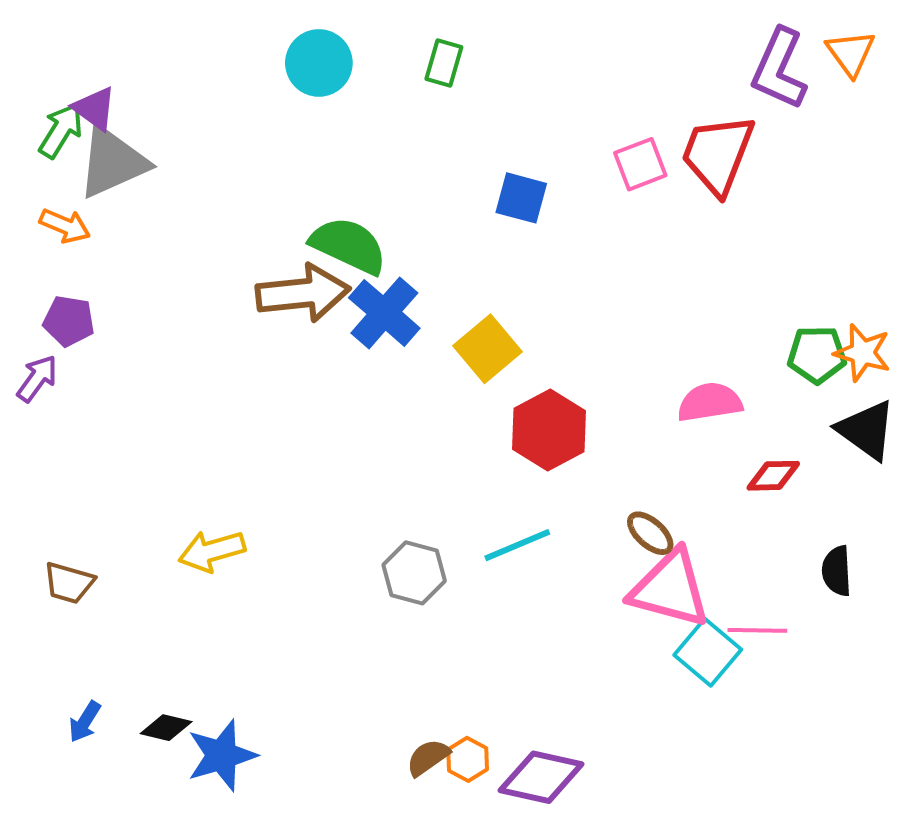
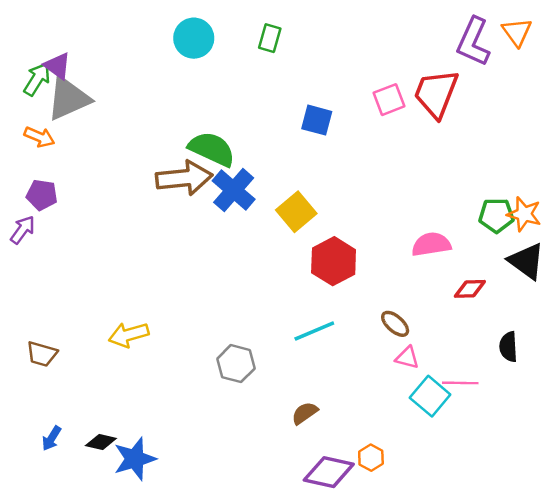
gray hexagon: (414, 573) -> (236, 364), moved
pink triangle: (670, 589) -> (407, 358), size x0.5
brown semicircle: (428, 757) -> (305, 413), moved
orange hexagon: (468, 759) -> (371, 458), moved

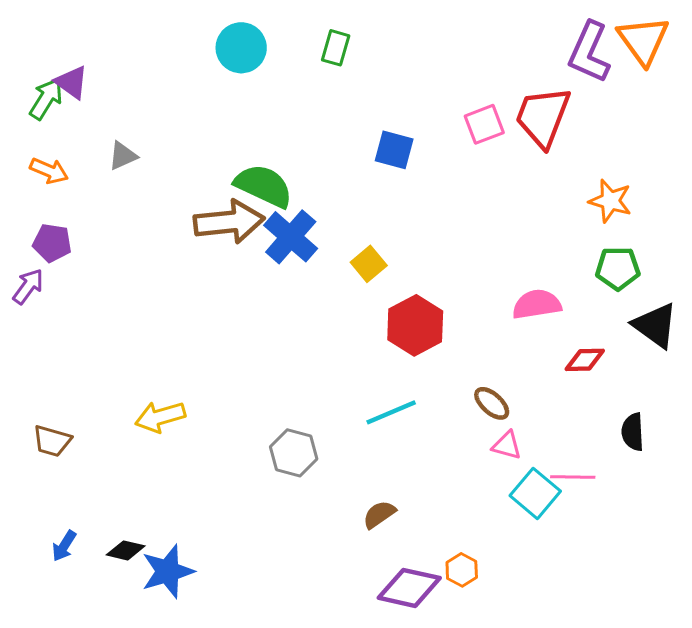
orange triangle: (517, 32) -> (643, 40), size x1.4
gray triangle: (68, 98) -> (123, 156), moved, size x0.5
yellow square: (296, 212) -> (369, 264), size x0.7
orange star: (524, 214) -> (610, 201), moved

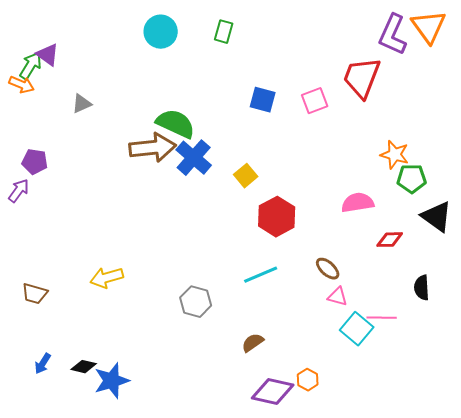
pink square: (484, 124) -> (315, 101), moved
orange arrow: (49, 171) -> (22, 85), moved
orange star: (610, 201) -> (395, 155), moved

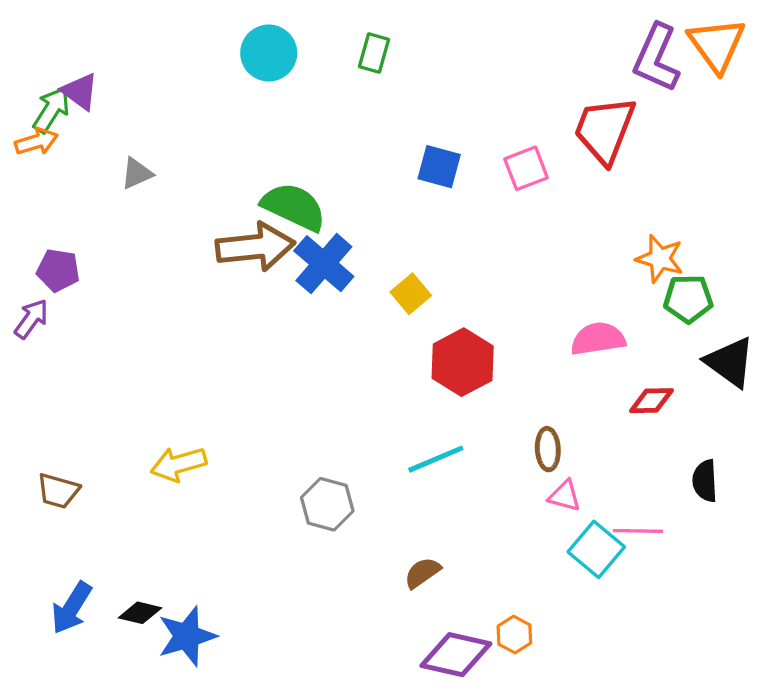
orange arrow: (22, 85) -> (36, 142), turned -40
brown ellipse: (328, 269) -> (548, 449), turned 45
blue arrow: (43, 364) -> (72, 608), size x1.5

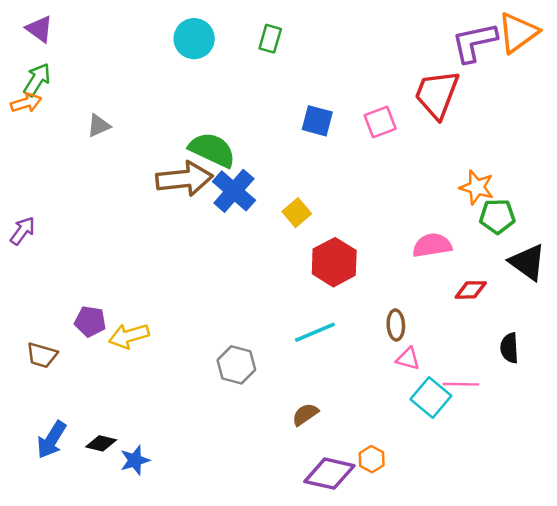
orange triangle: (717, 45) -> (518, 33), turned 30
purple L-shape: (656, 58) -> (474, 42), turned 54
purple triangle: (80, 91) -> (39, 29), moved
purple pentagon: (58, 270) -> (90, 321), moved
blue star: (187, 636) -> (135, 460), size x0.7

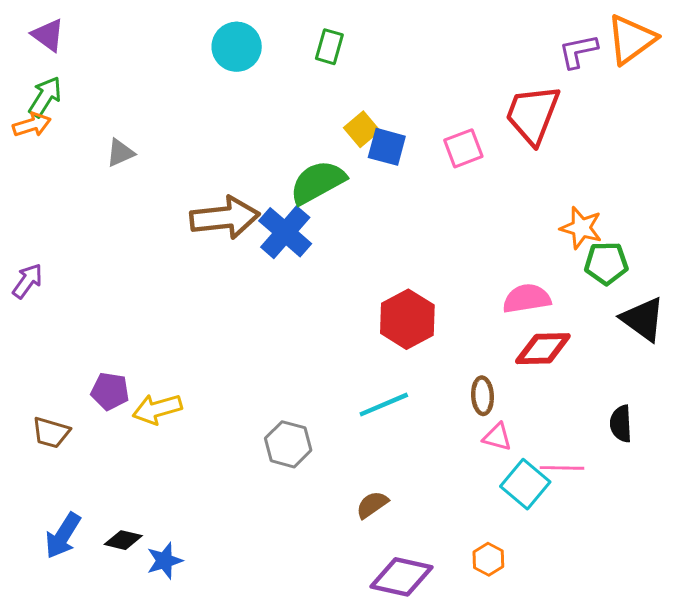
purple L-shape: (474, 42) -> (578, 51), size x0.7
green semicircle: (212, 150) -> (318, 182), moved, turned -54
yellow square: (297, 213) -> (362, 129), moved
red diamond: (471, 290) -> (543, 349), moved, size x1.4
orange hexagon: (372, 459) -> (488, 559), moved

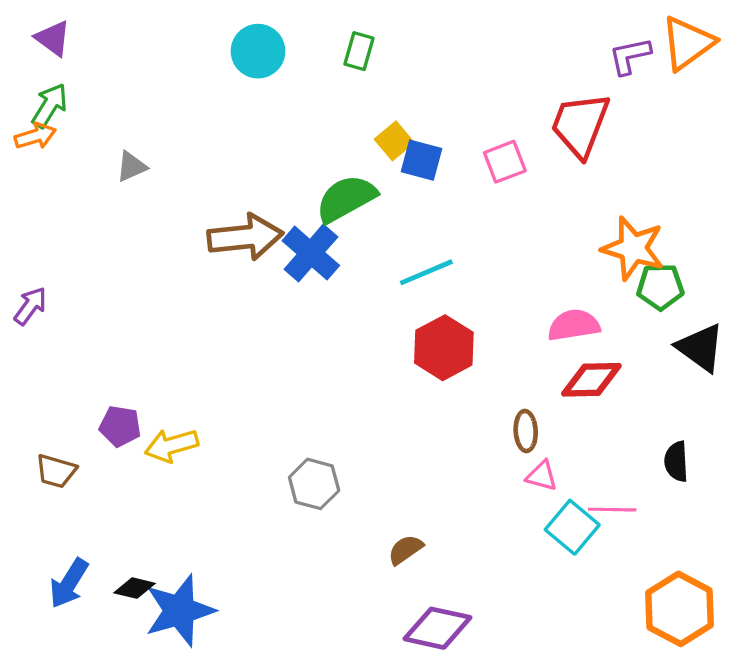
orange star: (581, 228) -> (633, 248), size x1.4
cyan line: (384, 405) -> (426, 272), moved
orange hexagon: (488, 559) -> (680, 609), moved, size x2.0
blue star: (164, 561) -> (179, 611), size x1.8

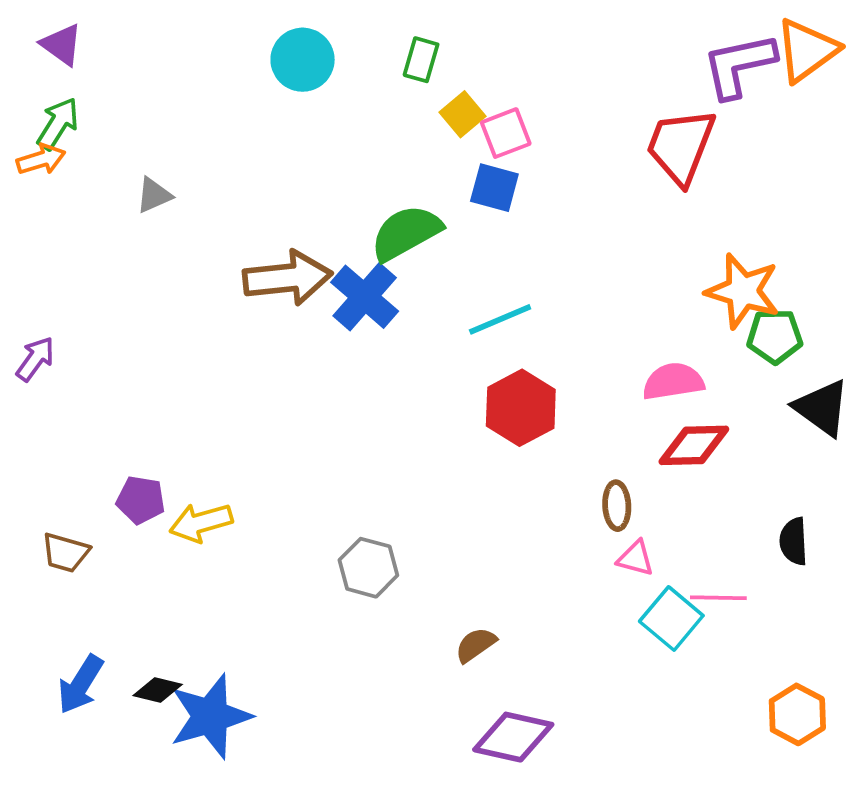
purple L-shape: (630, 56) -> (739, 65), size x1.5
yellow square: (394, 141) -> (462, 114), moved
pink square: (505, 162) -> (506, 133), moved
orange hexagon: (680, 609) -> (797, 714), size x0.7

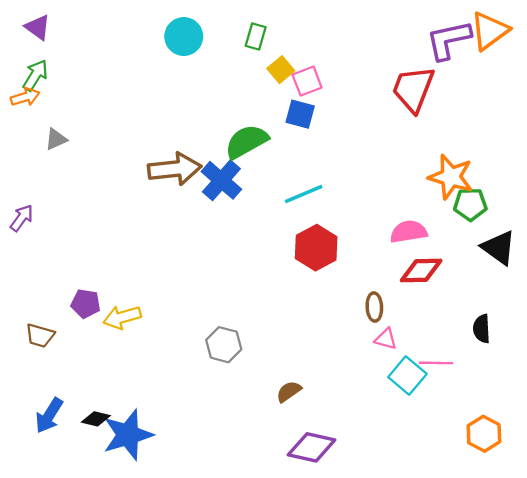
gray triangle: (154, 195) -> (56, 139), moved

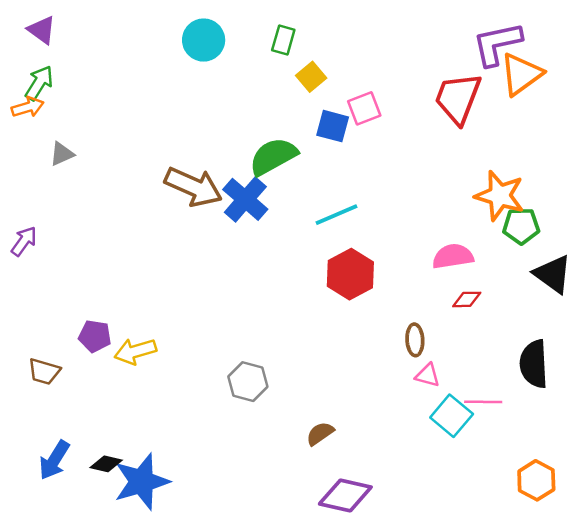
orange triangle: (490, 31) -> (521, 74), moved
pink square: (307, 81) -> (364, 108), moved
brown arrow: (175, 169) -> (193, 187), turned 30
red diamond: (421, 270) -> (467, 299), size x0.6
black semicircle: (482, 329) -> (534, 364), size x1.5

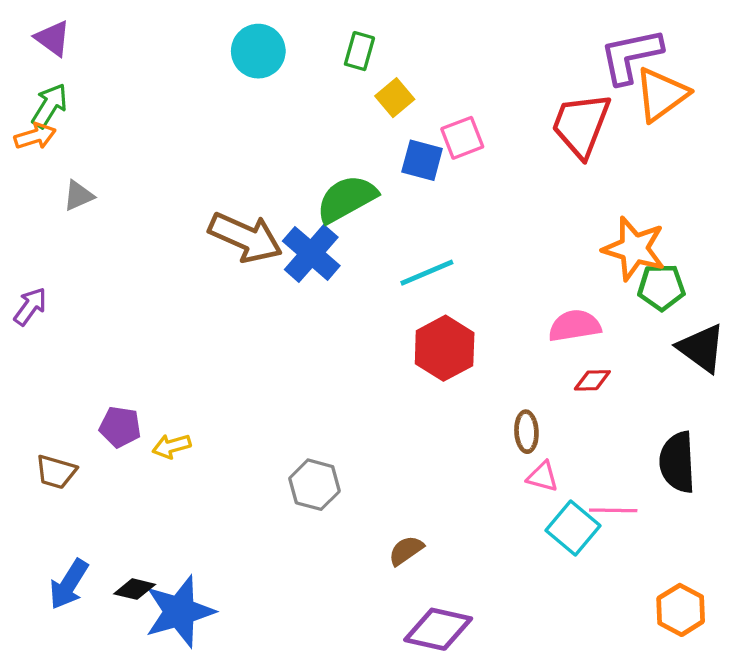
yellow arrow: (135, 351) -> (172, 446), size x0.7

